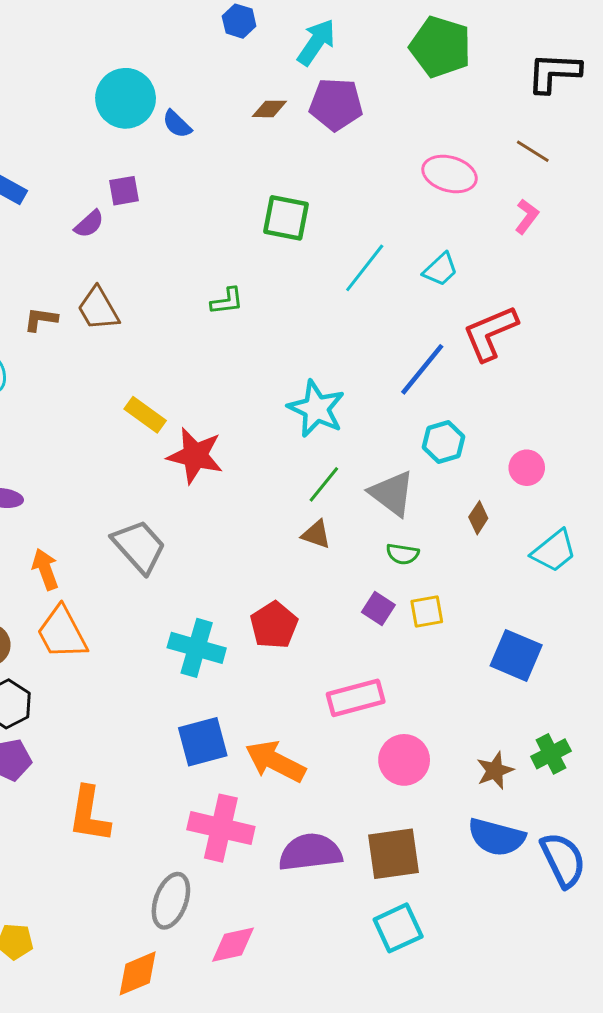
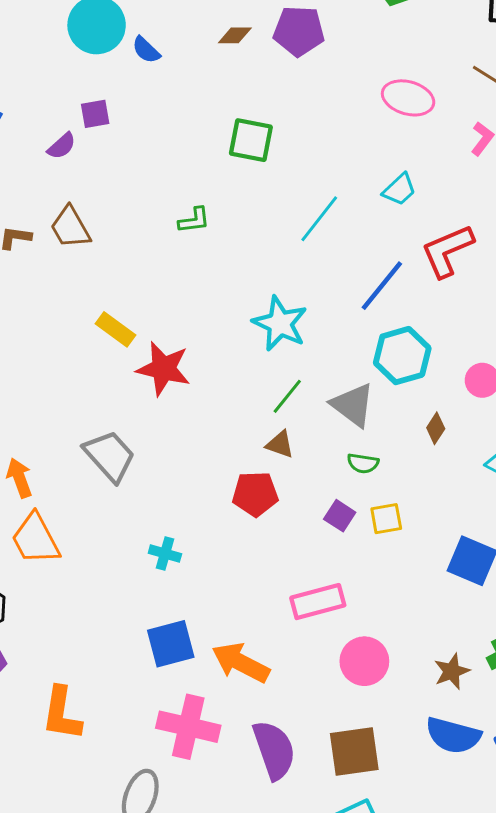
cyan line: (365, 268) -> (319, 219), moved
cyan hexagon: (443, 442) -> (402, 356), size x1.4
red pentagon: (274, 625) -> (255, 494), moved, turned 30
cyan cross: (197, 648) -> (165, 553), size x0.6
purple semicircle: (310, 852) -> (274, 750), turned 78

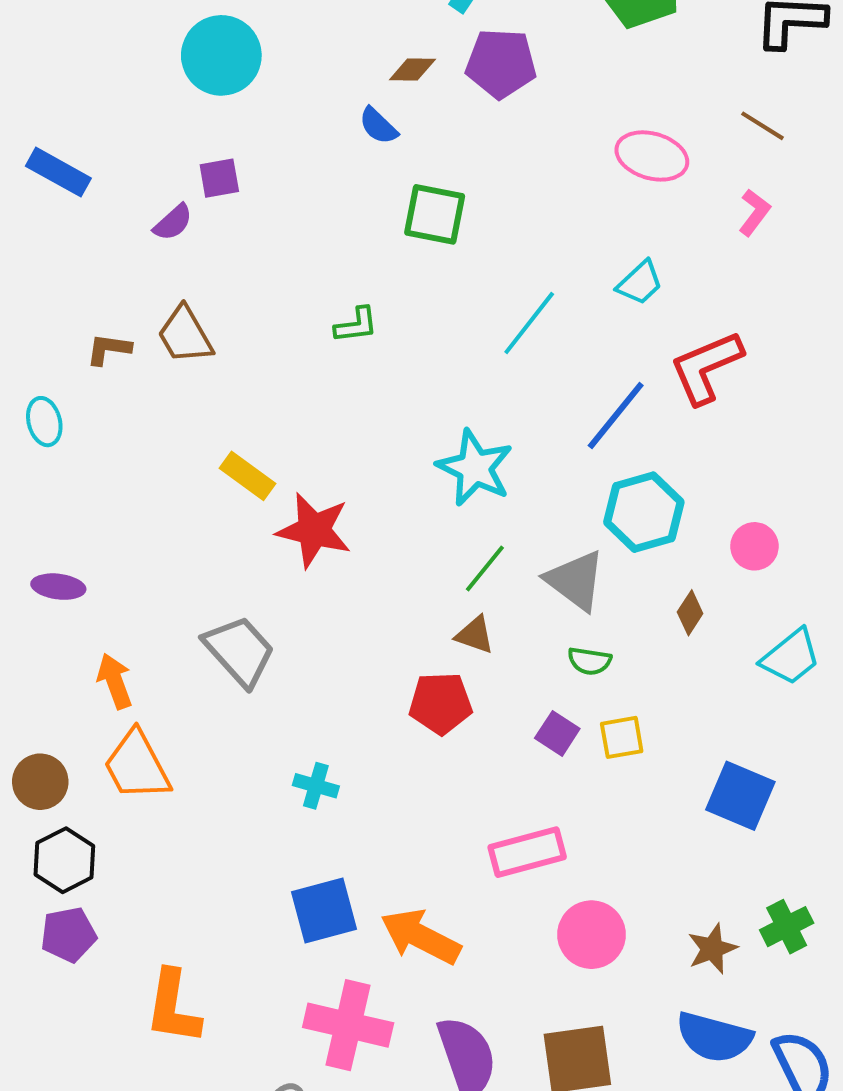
blue semicircle: (146, 50) -> (378, 126), moved

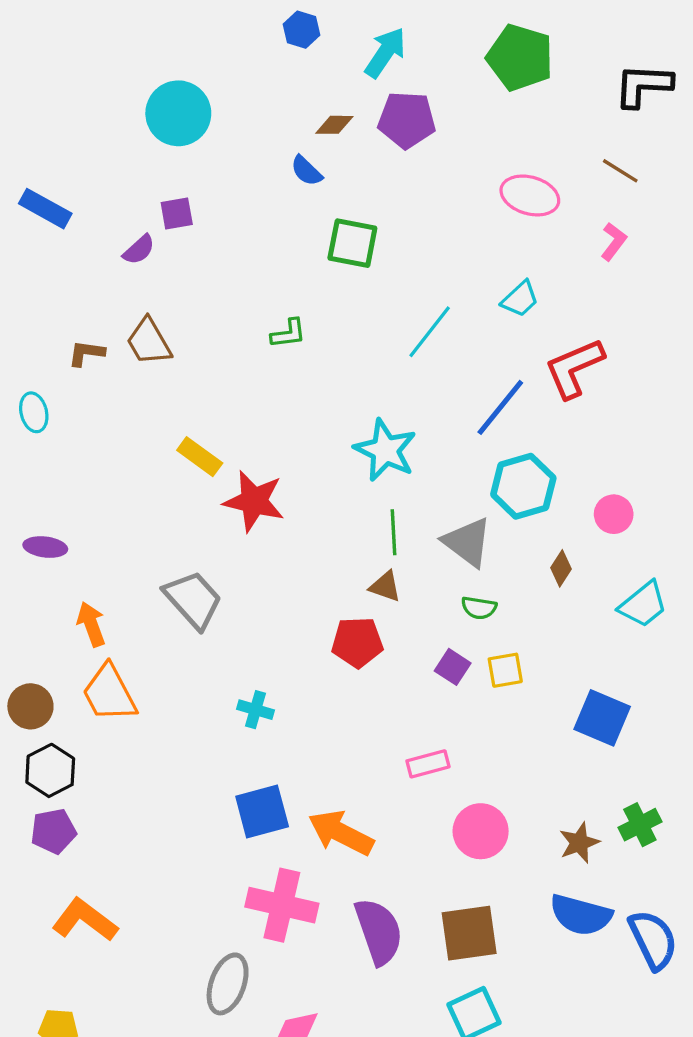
green line: (485, 568) -> (394, 532), turned -42
pink rectangle: (527, 852) -> (428, 764), size x0.7
orange L-shape: (173, 1007) -> (85, 920), moved, turned 118

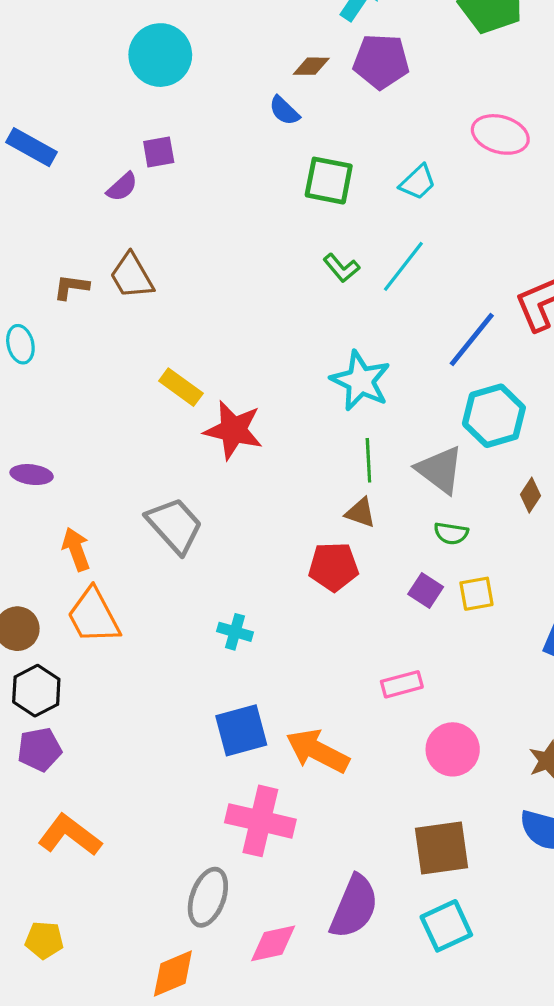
cyan trapezoid: (520, 299) -> (418, 182), moved
green L-shape: (288, 333) -> (341, 268), moved, turned 57
purple semicircle: (379, 931) -> (354, 907), moved, turned 42

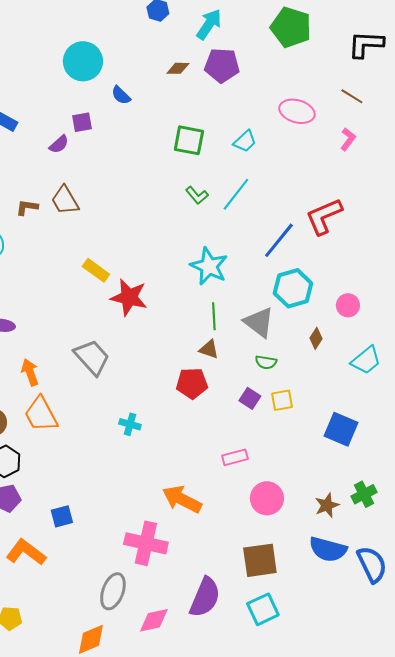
blue semicircle: (284, 111) -> (121, 95), moved
blue square: (241, 730) -> (62, 516), moved, size x0.7

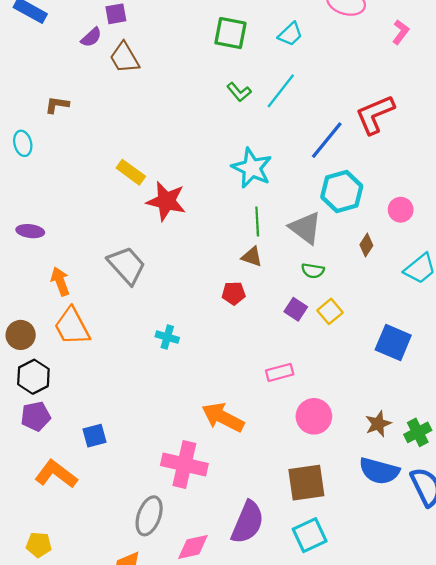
brown trapezoid: (65, 200) -> (124, 58), moved
red pentagon: (192, 383) -> (234, 293), size x0.7
yellow square: (282, 400) -> (330, 311), turned -30
green cross: (364, 494) -> (418, 432), moved

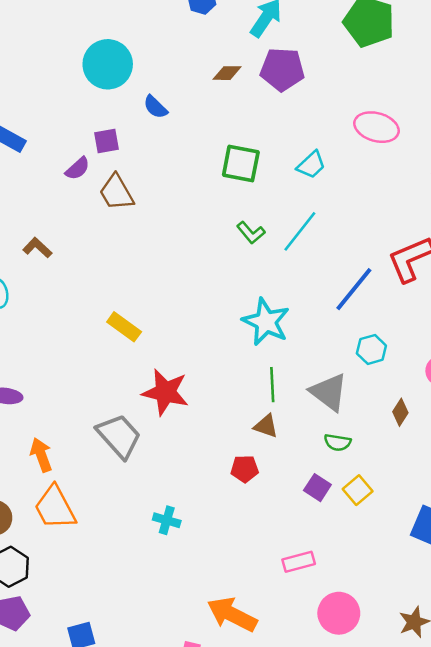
brown L-shape: (57, 105) -> (37, 248), turned 35
cyan hexagon: (342, 191) -> (371, 349), size x0.6
red star: (166, 201) -> (165, 392), moved

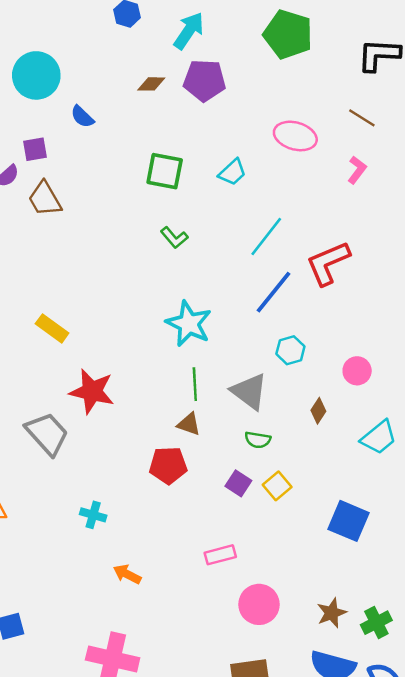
cyan line: (300, 231) -> (266, 236), moved
red pentagon: (245, 469) -> (168, 465), size x1.4
orange arrow: (232, 614) -> (127, 574), moved, size x0.6

